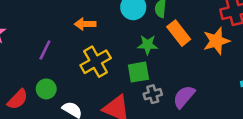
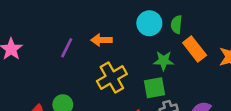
purple line: (45, 50) -> (67, 48), moved

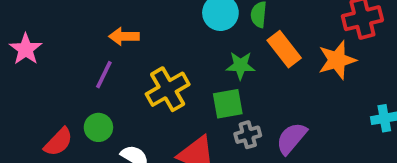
orange arrow: (102, 40) -> (124, 36), moved
purple line: (67, 48) -> (104, 75), moved

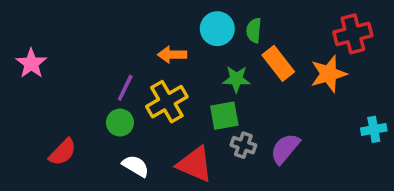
orange arrow: (124, 36) -> (172, 55), moved
purple line: (104, 75) -> (125, 88), moved
green circle: (98, 127) -> (120, 123), moved
gray cross: (248, 135) -> (243, 145), turned 35

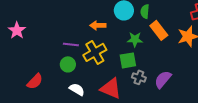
purple line: (125, 88) -> (71, 44), turned 70

